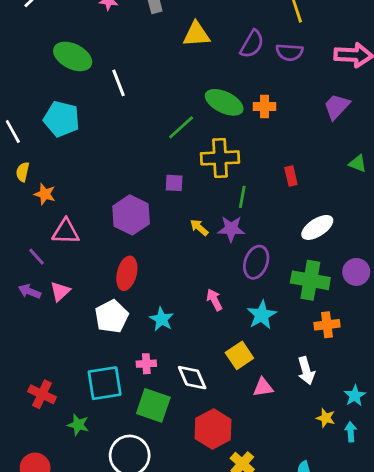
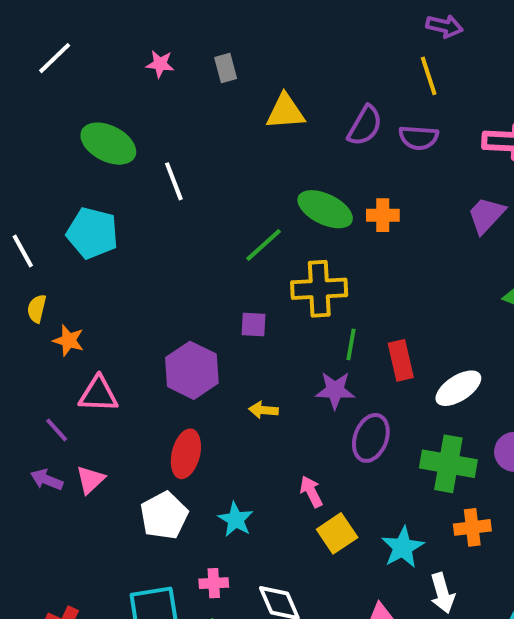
red rectangle: (291, 176) -> (401, 360), moved, size x1.4
yellow arrow: (199, 227) -> (263, 410), moved, turned -36
cyan star: (262, 315) -> (403, 547), moved
yellow square: (239, 355) -> (337, 533), moved

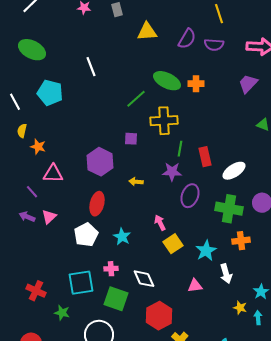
green ellipse: (108, 144) -> (32, 50), moved

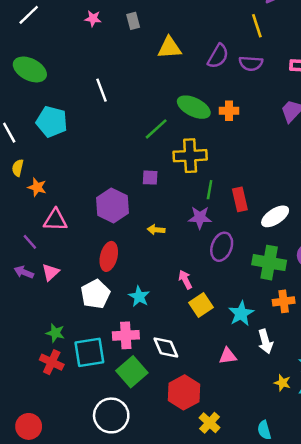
pink cross: (111, 269) -> (126, 335), size x1.5
red cross: (36, 291) -> (52, 362), moved
green square: (116, 299) -> (132, 372), turned 30
green star: (62, 313) -> (55, 333), moved

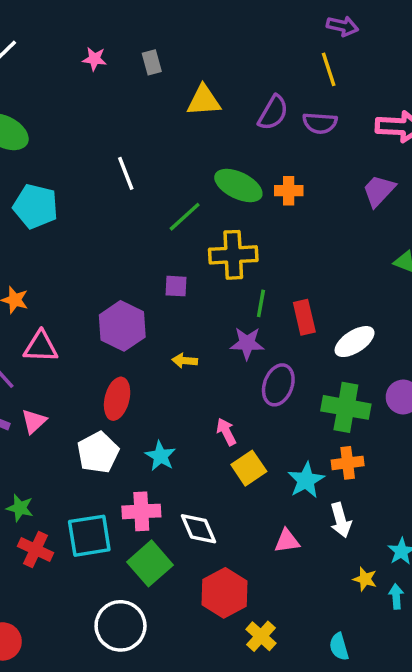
white line: (101, 90) -> (126, 173), moved
orange cross: (284, 301) -> (348, 463), moved
green star: (55, 333) -> (20, 508), moved

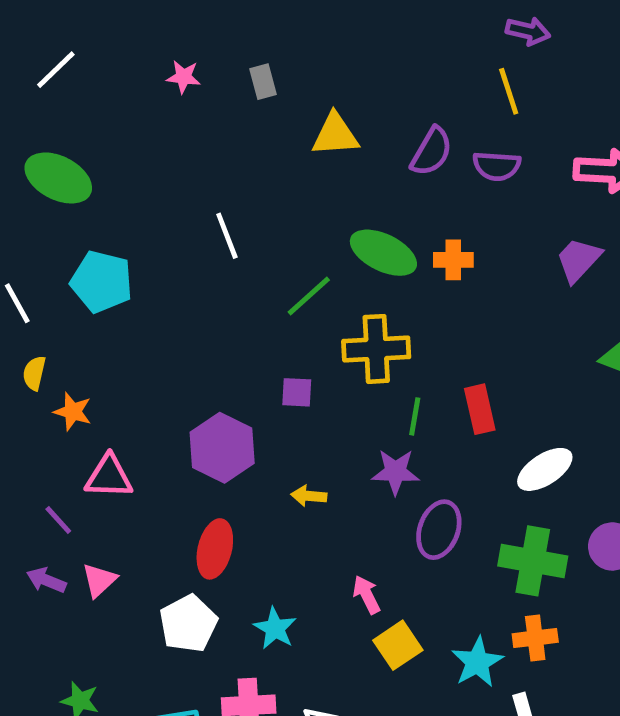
red rectangle: (304, 317) -> (480, 409), moved

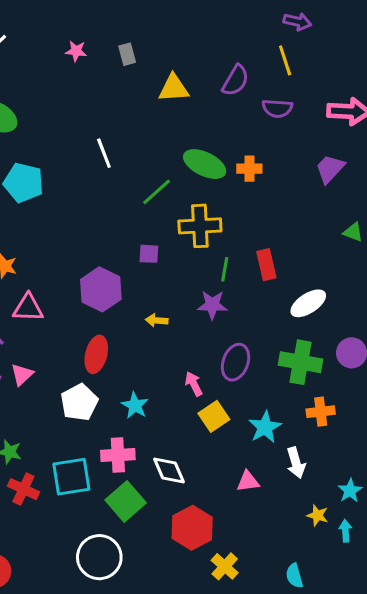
purple semicircle: (432, 151) -> (236, 80), moved
purple ellipse: (439, 530) -> (236, 362), moved
orange cross: (535, 638) -> (321, 412), moved

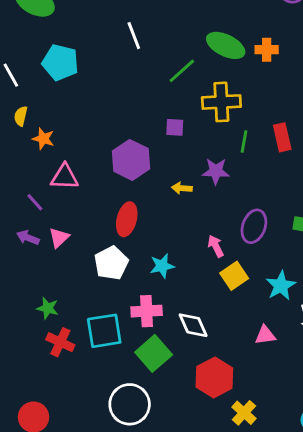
purple star: (212, 305) -> (216, 171), moved
cyan star: (135, 405) -> (162, 266), turned 30

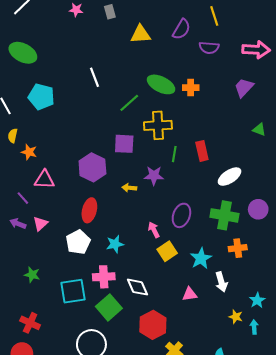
purple square: (175, 127) -> (124, 144), size x1.5
red cross: (60, 342) -> (30, 323), moved

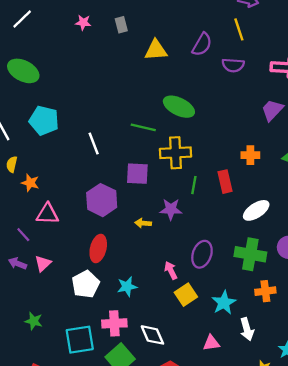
white line: (95, 77) -> (94, 144), moved
orange cross: (191, 88) -> (250, 155), moved
green line: (129, 103) -> (143, 127), turned 55

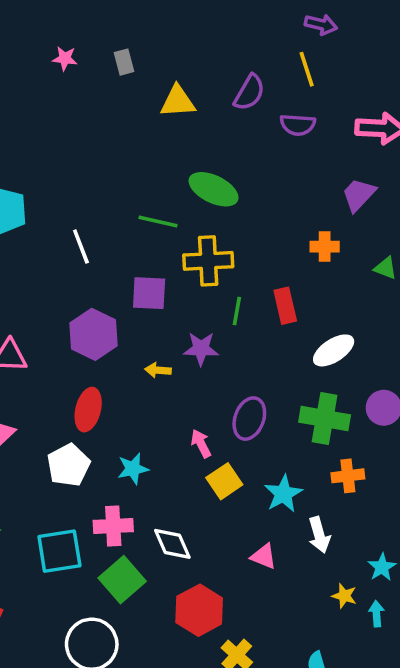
orange cross: (250, 155) -> (325, 247), moved
pink triangle: (211, 343) -> (264, 556), turned 30

